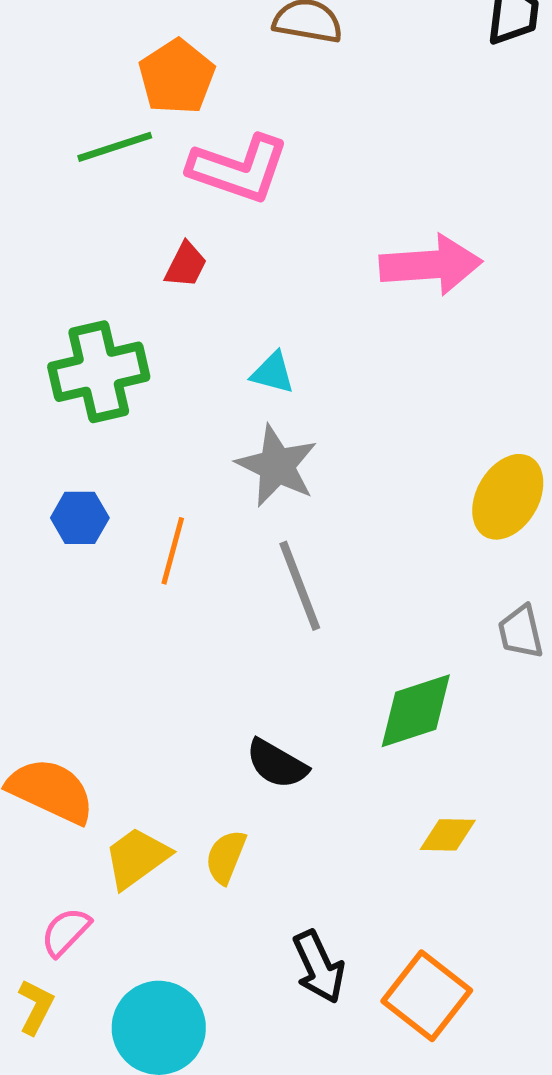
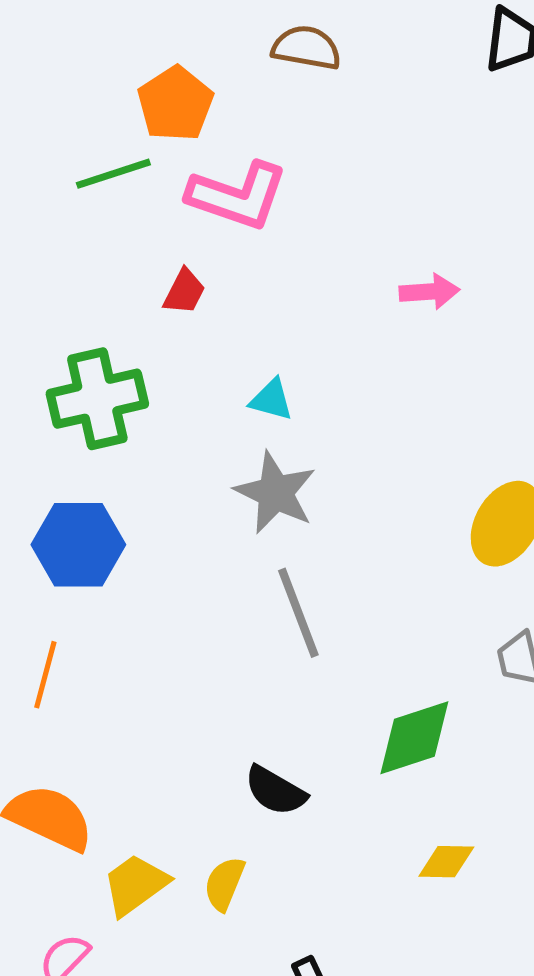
pink arrow: (431, 265) -> (429, 292), size x0.6
blue hexagon: (80, 518) -> (78, 545), size x1.6
orange line: (173, 551) -> (45, 675), moved

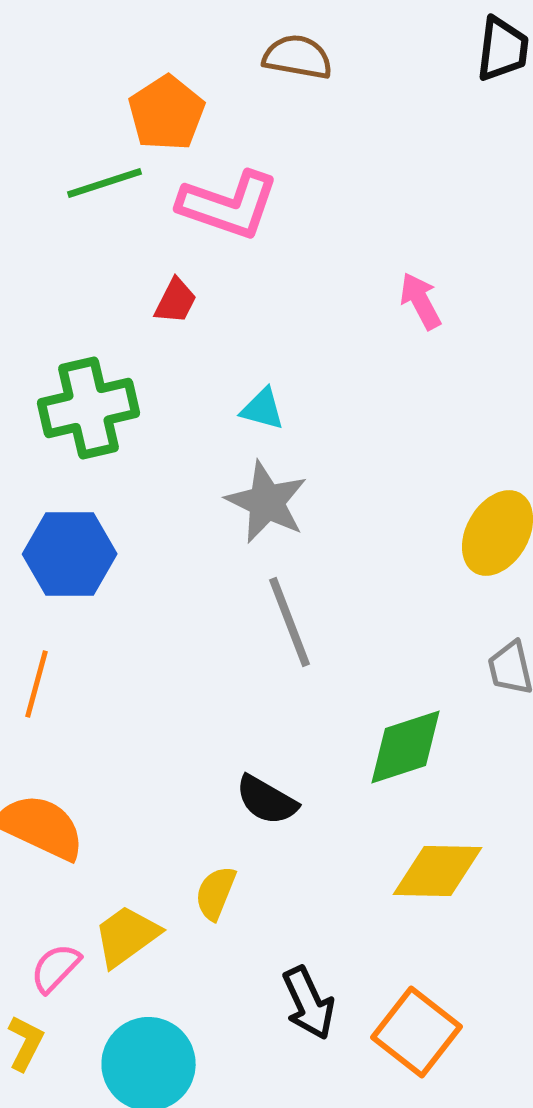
pink arrow: (429, 292) -> (421, 301), turned -114
yellow diamond: (446, 862) -> (438, 871), size x1.6
yellow trapezoid: (135, 885) -> (127, 936), moved

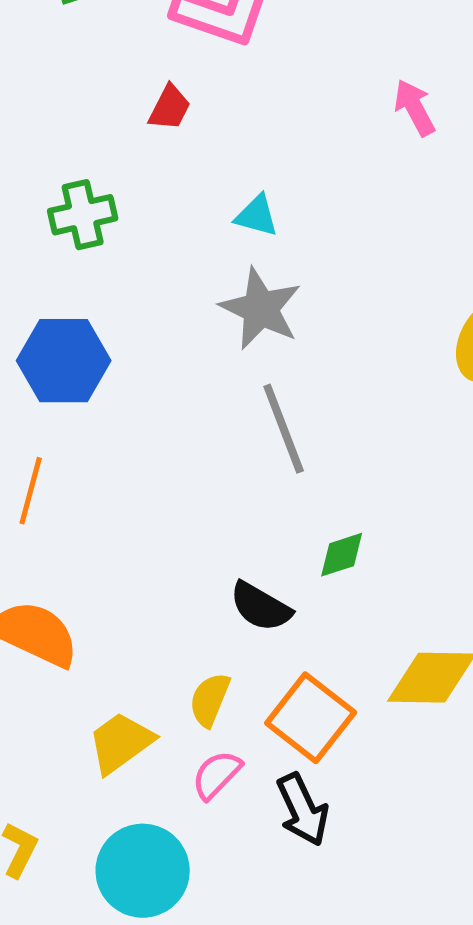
green cross: (89, 408) -> (83, 215), size x0.7
green diamond: (406, 747) -> (342, 555), moved, size x0.6
pink semicircle: (56, 968) -> (217, 775), moved
orange square: (417, 1032) -> (311, 718), moved

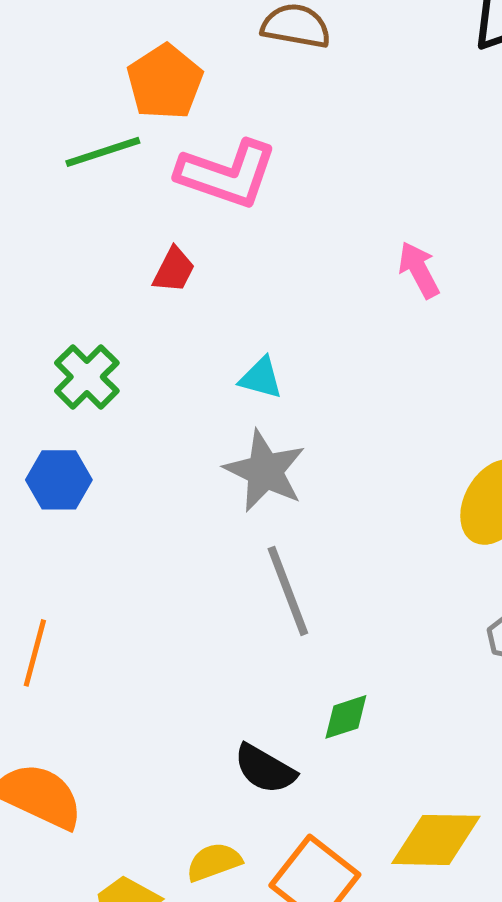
green cross: (83, 215) -> (87, 377), turned -32
blue hexagon: (64, 361) -> (59, 480), moved, size x0.7
yellow semicircle: (210, 700) -> (214, 862), turned 48

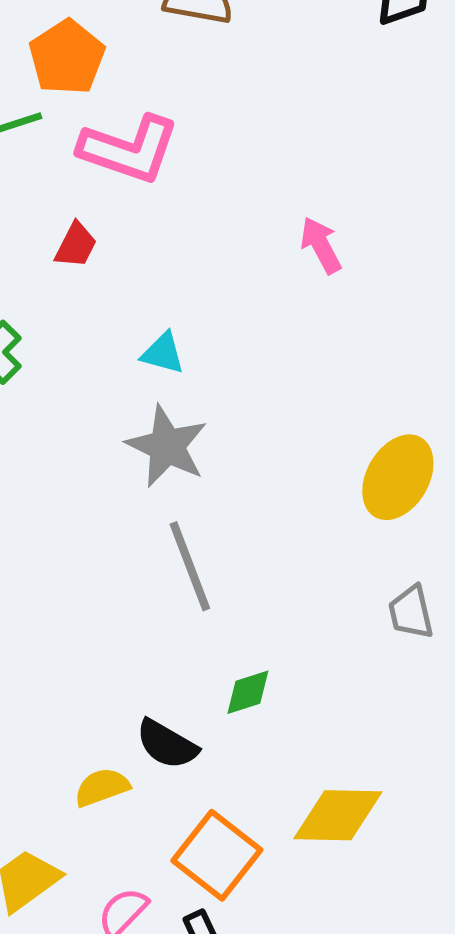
yellow semicircle: (214, 862) -> (102, 787), moved

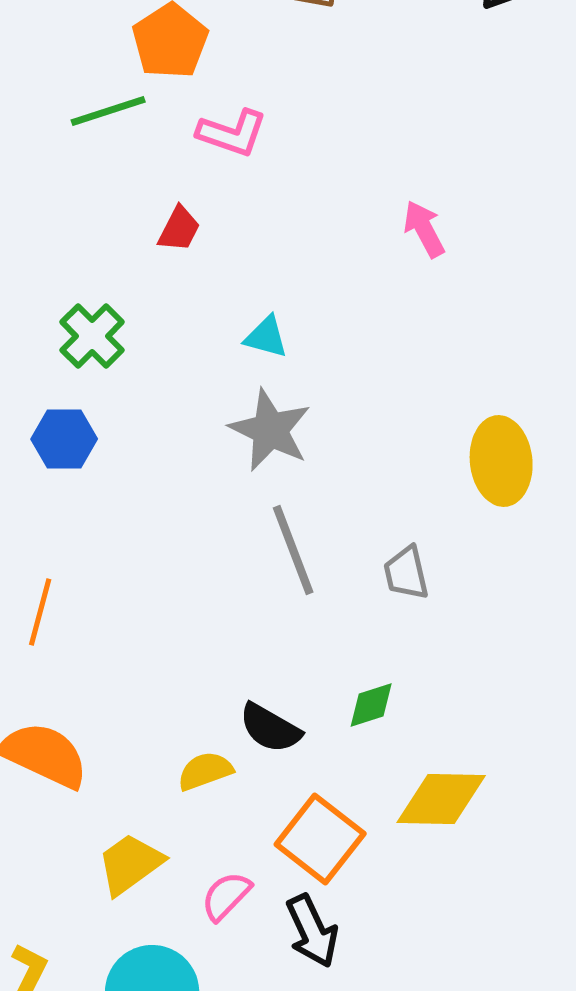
pink L-shape: (129, 149) -> (232, 133), size x0.7
yellow ellipse: (398, 477) -> (501, 461), turned -36
gray trapezoid: (411, 612) -> (406, 573), moved
green diamond: (248, 692) -> (371, 705), moved

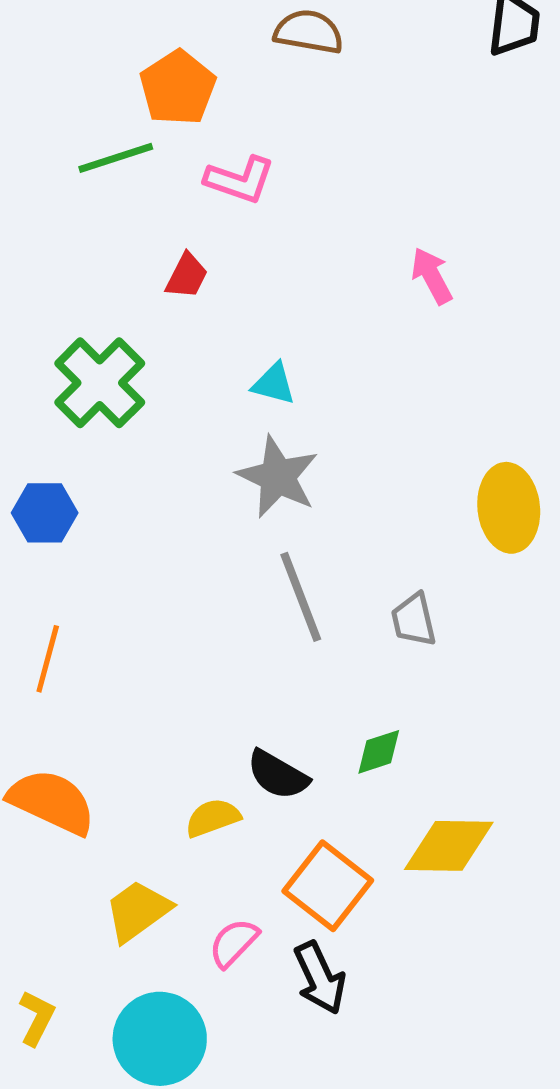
green cross: (92, 336) -> (100, 383), size x1.4
blue hexagon: (64, 439) -> (45, 513), moved

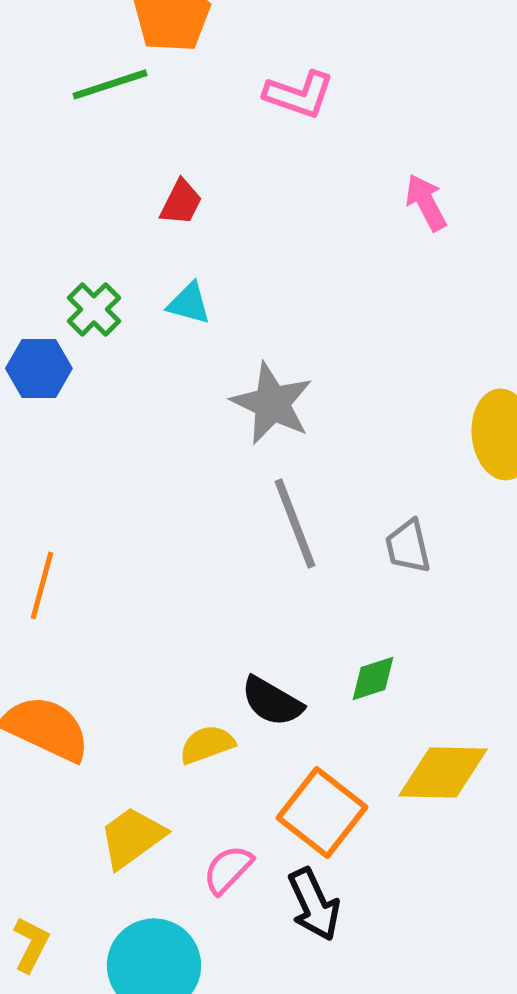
pink L-shape: (240, 180) -> (299, 94), moved
green cross: (100, 383) -> (94, 309), size x0.6
cyan triangle: (274, 384) -> (189, 303), moved
blue hexagon: (45, 513) -> (39, 368), moved

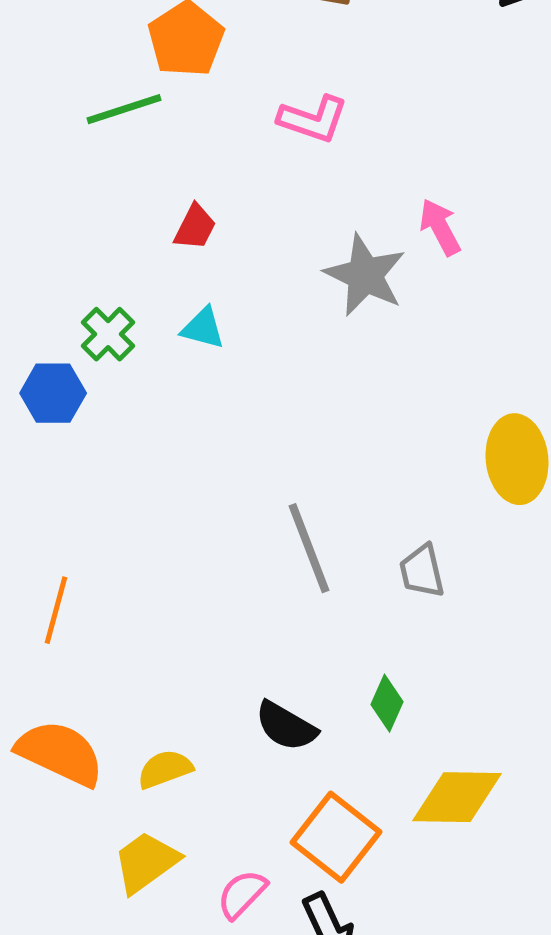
gray star: (272, 403) -> (365, 275), moved
green diamond: (373, 678) -> (387, 703), turned -48
yellow semicircle: (207, 744) -> (165, 769), moved

